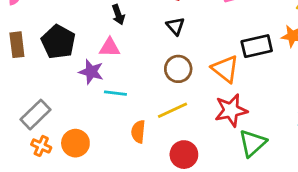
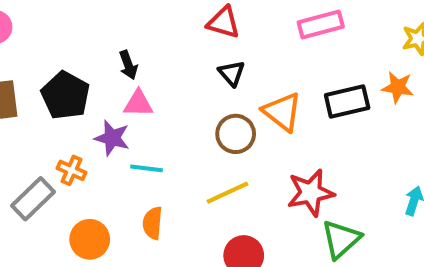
black arrow: (118, 15) -> (128, 65), moved
orange triangle: (225, 69) -> (282, 112), moved
orange semicircle: (138, 132) -> (153, 223), moved
orange cross: (41, 146) -> (71, 170), moved

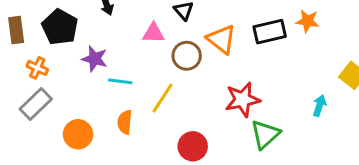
pink triangle: (138, 104) -> (153, 33), moved
orange cross: (71, 170) -> (37, 68), moved
yellow line: (228, 193) -> (163, 98), moved, turned -32

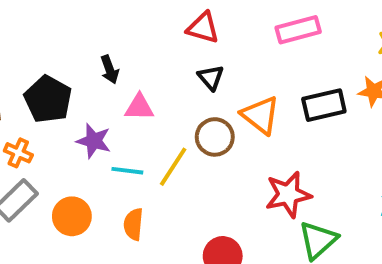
pink triangle: (153, 33) -> (139, 107), moved
yellow line: (163, 98) -> (173, 167), moved
orange circle: (78, 134) -> (72, 216), moved

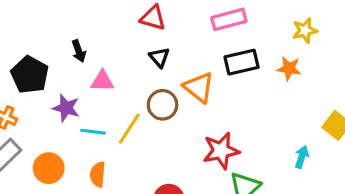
black rectangle: (324, 105) -> (242, 62), moved

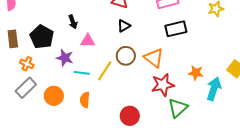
black triangle: (159, 57) -> (124, 26), turned 40
orange star: (289, 68) -> (196, 73), moved
orange triangle: (199, 87) -> (154, 58), moved
cyan arrow: (302, 157) -> (214, 89), size x1.6

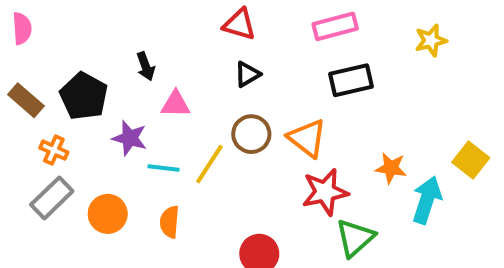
brown rectangle: (13, 39) -> (26, 100), turned -42

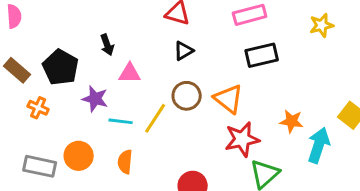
gray rectangle: (52, 198) -> (40, 166), moved, turned 56

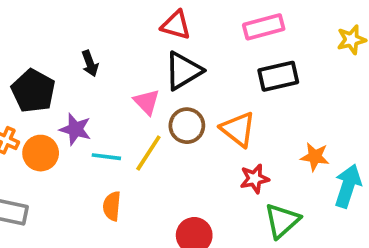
black triangle: (184, 51) -> (183, 71), size x1.6
pink triangle: (130, 73) -> (147, 102), moved, turned 45
red star: (242, 139) -> (255, 179), size x0.7
orange circle: (79, 156) -> (41, 153), moved

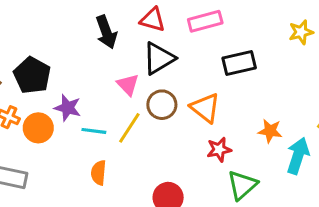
pink rectangle: (264, 27) -> (205, 21), moved
black arrow: (90, 63) -> (106, 32), moved, size x1.5

